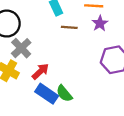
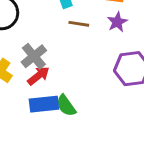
gray cross: (21, 48) -> (34, 56), moved
blue rectangle: (47, 94) -> (44, 104), turned -45

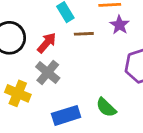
red arrow: (38, 76) -> (47, 43), moved
green semicircle: (66, 106) -> (106, 107), moved

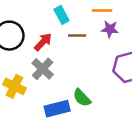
purple star: (119, 25) -> (110, 29), turned -30
green semicircle: (106, 107) -> (82, 98), moved

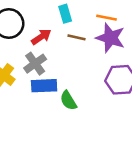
purple star: (110, 29) -> (110, 38), size x1.6
blue rectangle: (57, 109) -> (44, 86), moved

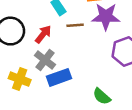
green semicircle: (68, 101) -> (102, 96), moved

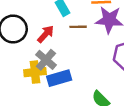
yellow cross: (20, 79) -> (35, 72), moved, turned -30

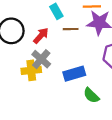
blue rectangle: (59, 78) -> (74, 74), moved

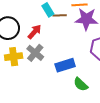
brown line: (71, 29) -> (60, 15), moved
yellow cross: (31, 70) -> (14, 57), moved

